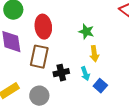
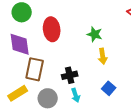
brown rectangle: (39, 57) -> (35, 69), moved
cyan arrow: (85, 74) -> (76, 95), moved

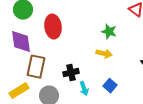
green star: (95, 34) -> (109, 32), moved
yellow arrow: (103, 56) -> (104, 54), turned -70
cyan arrow: (76, 95) -> (84, 89), moved

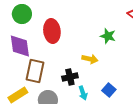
yellow arrow: (104, 54) -> (90, 59), moved

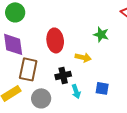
red ellipse: (52, 31) -> (55, 40), moved
blue square: (109, 90) -> (102, 88), turned -32

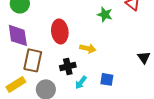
green star: (101, 34) -> (105, 14), moved
cyan arrow: (76, 91) -> (81, 82), turned 56

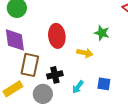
green star: (105, 14) -> (102, 33), moved
black cross: (68, 66) -> (55, 75), moved

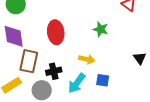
yellow arrow: (85, 53) -> (87, 59), moved
cyan arrow: (78, 87) -> (77, 83), size x1.5

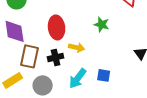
yellow arrow: (87, 59) -> (77, 47), moved
black cross: (54, 71) -> (56, 57), moved

